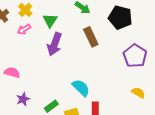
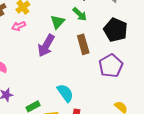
green triangle: (50, 20) -> (58, 22), moved
purple pentagon: (135, 56) -> (111, 66), moved

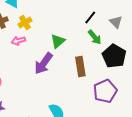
green arrow: (80, 14) -> (95, 37), moved

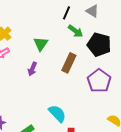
purple arrow: (43, 63) -> (32, 69), size x0.6
brown rectangle: (80, 67) -> (69, 63), turned 48

